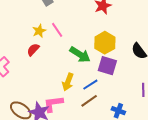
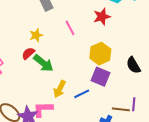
pink line: (57, 30) -> (70, 28), moved
green arrow: (80, 55) -> (43, 63), moved
brown line: (89, 101) -> (121, 109), moved, turned 36

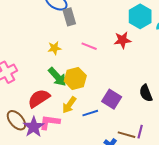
pink line: (70, 28) -> (89, 46), turned -49
red semicircle: (28, 53) -> (39, 98), moved, size x1.6
yellow hexagon: (100, 54) -> (75, 78), moved

